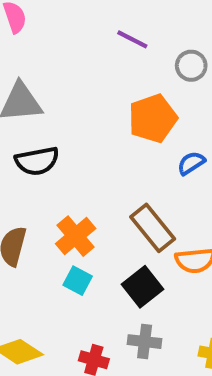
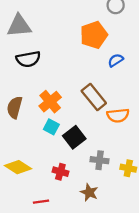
black square: (143, 287) -> (74, 137), moved
gray cross: (145, 342) -> (100, 160), moved

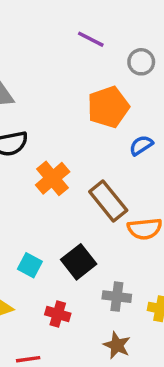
orange cross: (50, 102) -> (53, 178), moved
cyan square: (51, 127) -> (30, 265), moved
brown star: (89, 192) -> (117, 345), moved

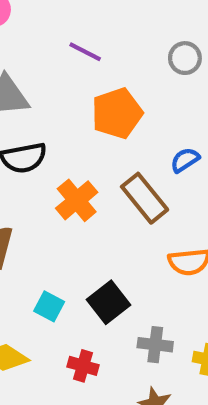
purple line: (91, 39) -> (85, 52), moved
orange pentagon: (108, 107) -> (117, 113), moved
brown rectangle: (108, 201) -> (145, 198), moved

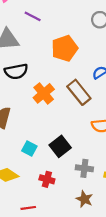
purple line: (85, 52) -> (33, 16), moved

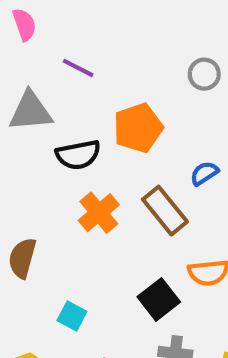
black semicircle: (16, 71) -> (78, 155), moved
black square: (60, 146) -> (159, 299), moved

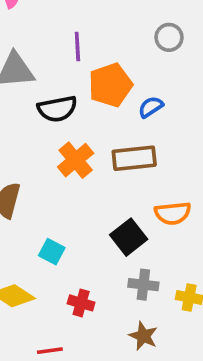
purple line: (78, 68) -> (77, 47), moved, turned 60
blue semicircle: (204, 173) -> (151, 107), moved
brown rectangle: (165, 211) -> (134, 158), turned -57

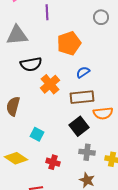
purple line: (77, 47) -> (47, 12), moved
blue semicircle: (151, 107) -> (83, 72), moved
black semicircle: (57, 109) -> (31, 64), moved
brown rectangle: (134, 158) -> (82, 97), moved

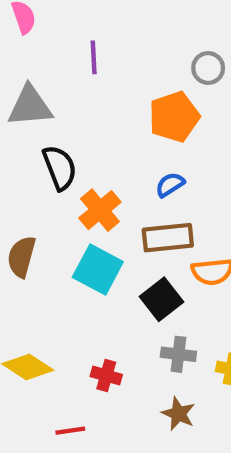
orange pentagon: (69, 43) -> (174, 117), moved
black semicircle: (31, 64) -> (60, 168), turned -100
cyan square: (37, 134) -> (98, 269), moved, size x1.6

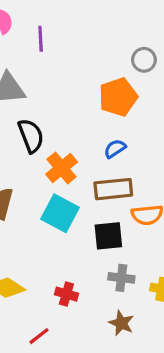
purple line: (94, 57) -> (41, 39), moved
black square: (161, 299) -> (108, 236), turned 32
red line: (70, 431) -> (39, 336), turned -30

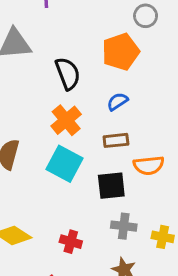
black semicircle: (31, 136) -> (68, 73), moved
brown rectangle: (113, 189) -> (116, 140), size x0.7

